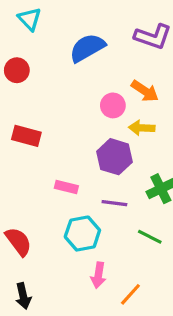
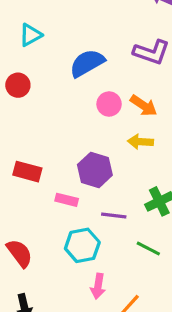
cyan triangle: (30, 19) -> (30, 35), turned 45
pink circle: (113, 105) -> (109, 104), moved
red rectangle: (26, 136) -> (27, 172), moved
purple hexagon: (114, 157) -> (95, 170), moved

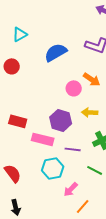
pink circle: (109, 104) -> (74, 88), moved
yellow arrow: (140, 142) -> (90, 112), moved
pink rectangle: (67, 200) -> (43, 139), size x1.5
pink arrow: (98, 286) -> (71, 189), moved, turned 35

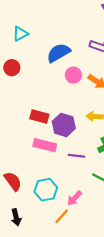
pink circle: (74, 88) -> (73, 75), moved
red rectangle: (18, 121) -> (39, 116), moved
cyan hexagon: (53, 168) -> (46, 190), moved
orange line: (83, 206) -> (62, 216), moved

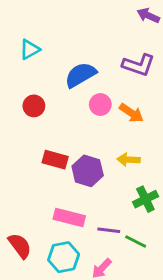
red circle: (12, 68) -> (34, 106), moved
pink rectangle: (45, 145) -> (69, 218), moved
purple line: (77, 156) -> (109, 230), moved

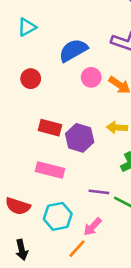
pink rectangle: (69, 218) -> (50, 170), moved
red semicircle: (20, 246) -> (18, 206), turned 145

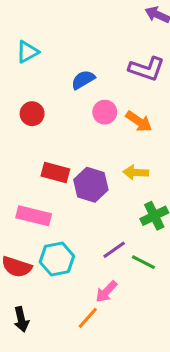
blue semicircle: (73, 50) -> (83, 80), size x0.7
pink rectangle: (50, 170) -> (34, 216), moved
purple line: (99, 192) -> (114, 250), turned -42
cyan hexagon: (58, 216) -> (57, 259), moved

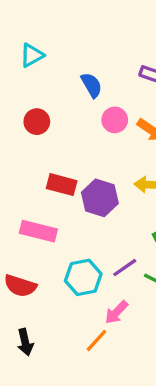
blue semicircle: (83, 80) -> (92, 85), turned 90
cyan hexagon: (57, 259) -> (83, 277), moved

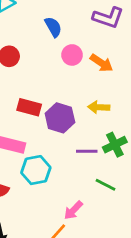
purple line: (125, 268) -> (87, 151), moved, turned 35
cyan hexagon: (83, 277) -> (36, 170), moved

